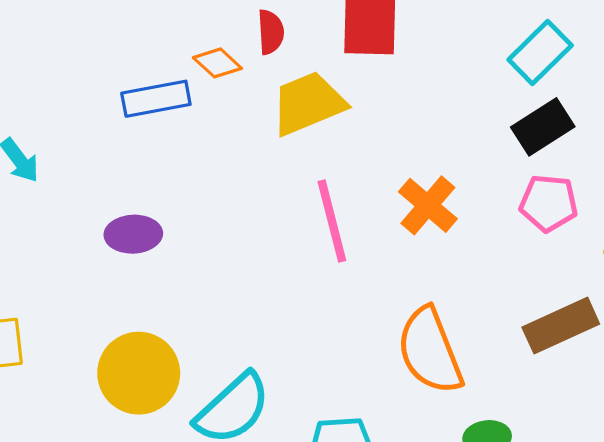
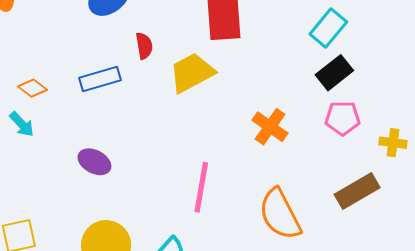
red semicircle: (271, 32) -> (144, 46), moved
orange diamond: (217, 63) -> (33, 88), moved
pink line: (332, 221) -> (201, 187), moved, turned 30
purple ellipse: (133, 234) -> (94, 162), turned 36

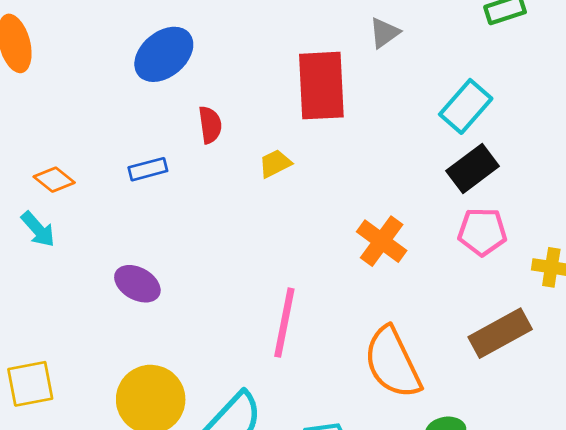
yellow trapezoid: (192, 73) -> (275, 164), size x0.5
blue rectangle: (100, 79) -> (148, 169), size x0.7

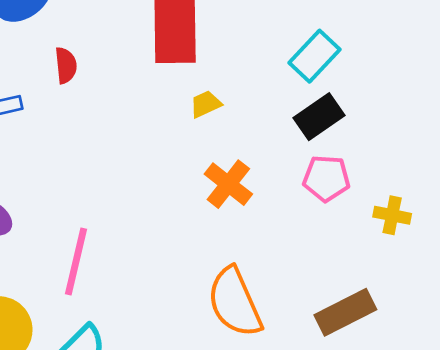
yellow trapezoid: (275, 164) -> (206, 104), moved
pink line: (284, 323) -> (76, 262), moved
brown rectangle: (500, 333) -> (345, 312), moved

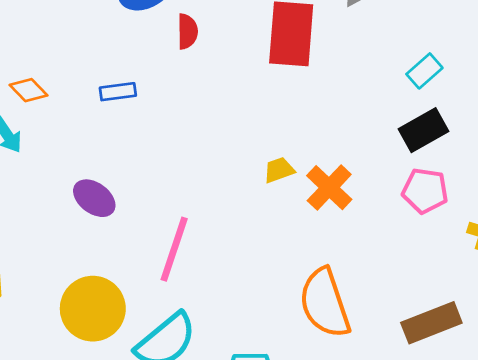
cyan rectangle: (314, 56) -> (424, 71), size x0.7
red semicircle: (66, 65) -> (187, 31), moved
yellow trapezoid: (206, 104) -> (279, 170), moved

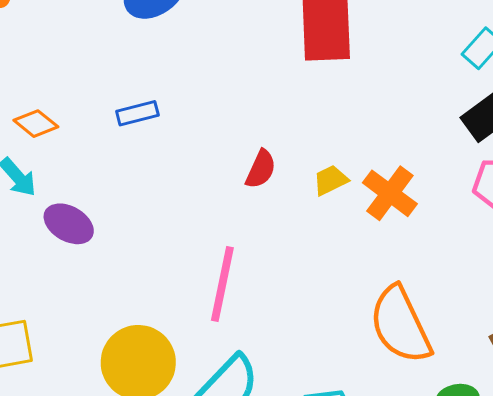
red semicircle: (187, 31) -> (261, 169), moved, turned 32
purple ellipse: (94, 198) -> (69, 224), moved

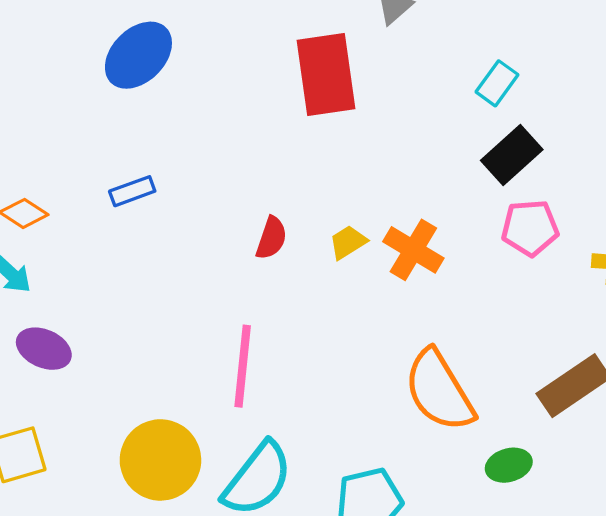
purple ellipse: (69, 224) -> (44, 349), moved

